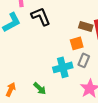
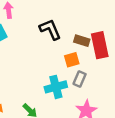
black L-shape: (41, 16) -> (50, 29), moved

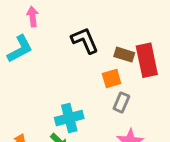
cyan cross: (56, 87) -> (69, 118), moved

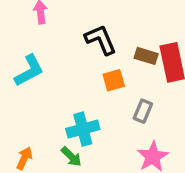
cyan L-shape: (20, 49) -> (29, 71), moved
orange square: (112, 79) -> (114, 80), moved

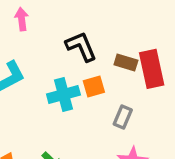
cyan cross: (83, 129) -> (63, 95), moved

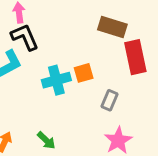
black L-shape: (81, 46) -> (25, 37), moved
brown rectangle: (126, 62) -> (112, 27), moved, size x1.4

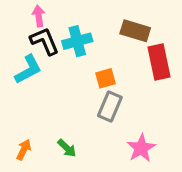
cyan cross: (56, 80) -> (77, 41), moved
gray rectangle: (110, 100) -> (110, 107), moved, size x1.4

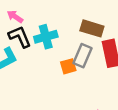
pink arrow: (39, 16) -> (15, 17), turned -49
gray rectangle: (110, 107) -> (82, 56), moved

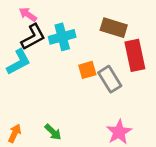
black L-shape: (20, 37) -> (33, 37), turned 85
gray rectangle: (82, 56) -> (110, 79), moved, turned -55

